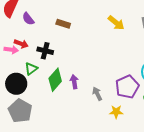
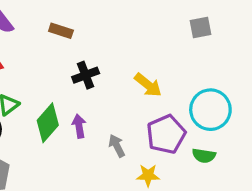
yellow arrow: (116, 23) -> (148, 85), moved
black cross: (45, 51) -> (86, 75), moved, turned -35

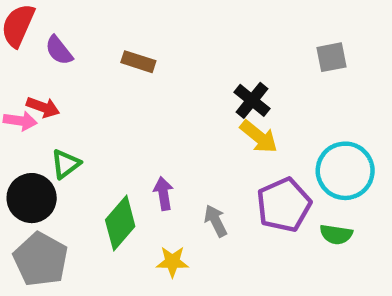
black cross: (86, 75) -> (252, 100), moved, turned -30
green diamond: (48, 123) -> (120, 223), moved
yellow star: (148, 175) -> (172, 262), moved

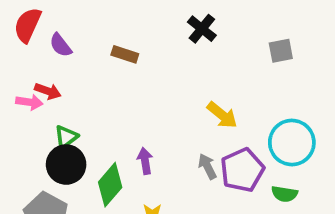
black cross: (252, 100) -> (202, 29), moved
black circle: (32, 198) -> (66, 165), moved
gray arrow: (216, 221) -> (207, 166), moved

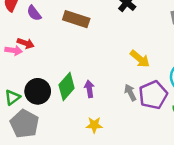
brown rectangle: (125, 54) -> (76, 19), size x1.5
green triangle: (66, 137) -> (12, 97), moved
green diamond: (110, 185) -> (67, 87), moved

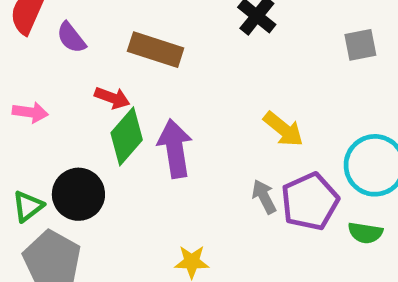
red arrow: (26, 43) -> (112, 98), moved
green diamond: (67, 87) -> (127, 136), moved
purple arrow: (89, 89) -> (175, 148), moved, size x1.6

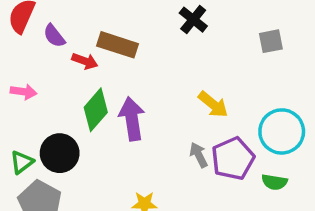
red arrow: (112, 98) -> (85, 61), moved

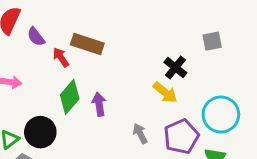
black cross: (193, 20) -> (175, 68), moved
red arrow: (85, 61) -> (61, 57), turned -144
purple arrow: (132, 119) -> (99, 104), size x0.7
gray arrow: (199, 155) -> (140, 134), moved

